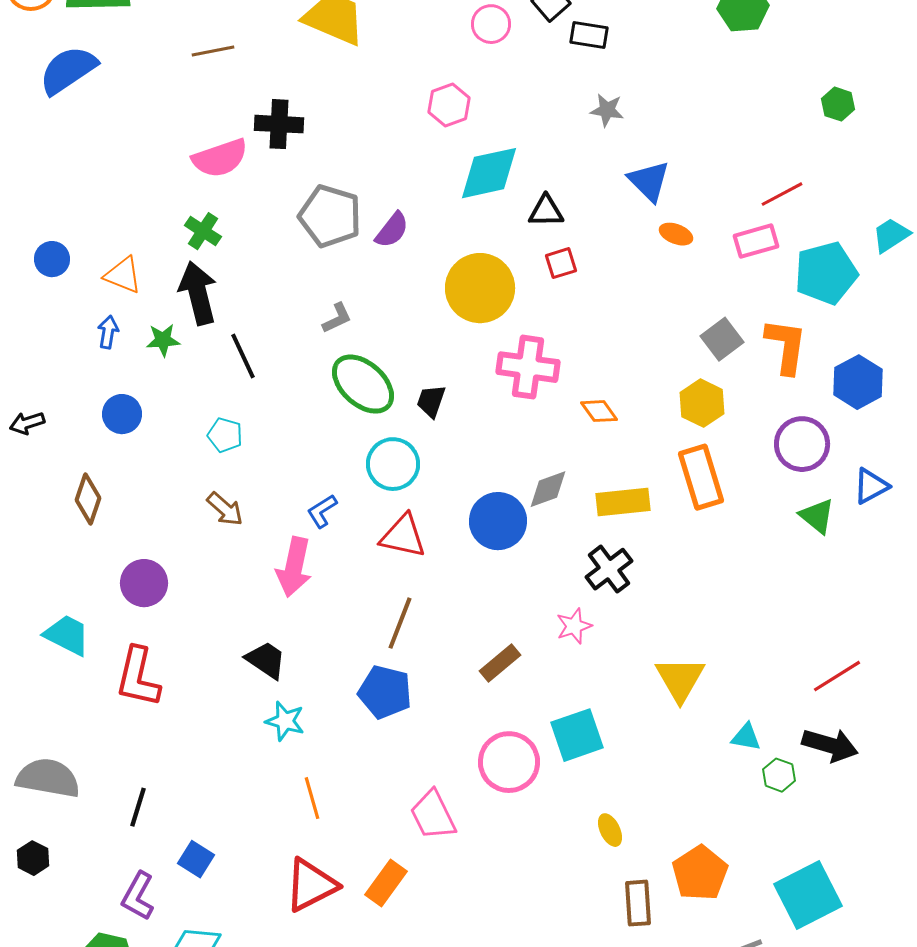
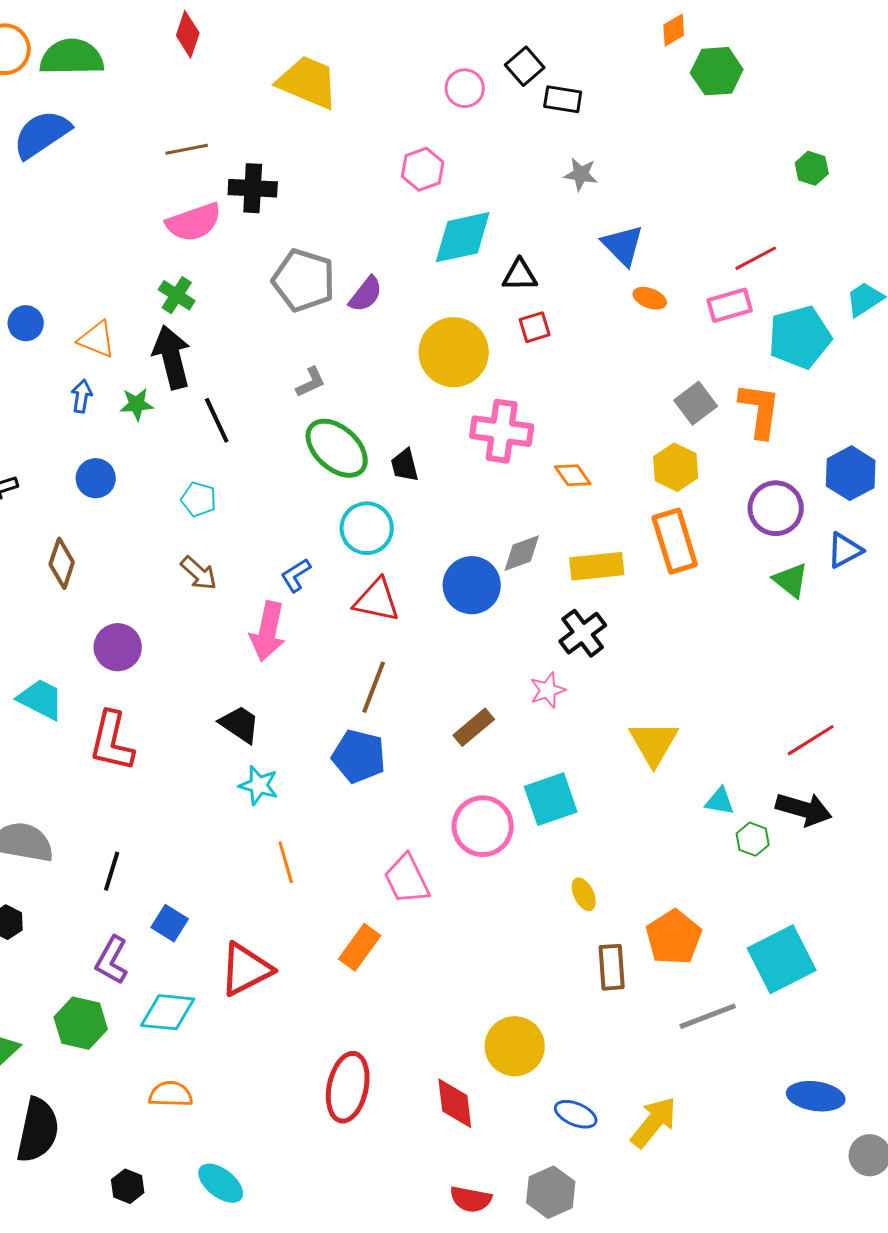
brown line: (213, 51) -> (187, 149), moved
blue hexagon: (858, 382) -> (851, 473), moved
black trapezoid: (431, 401) -> (405, 465), turned -33
red triangle: (311, 885) -> (246, 969), moved

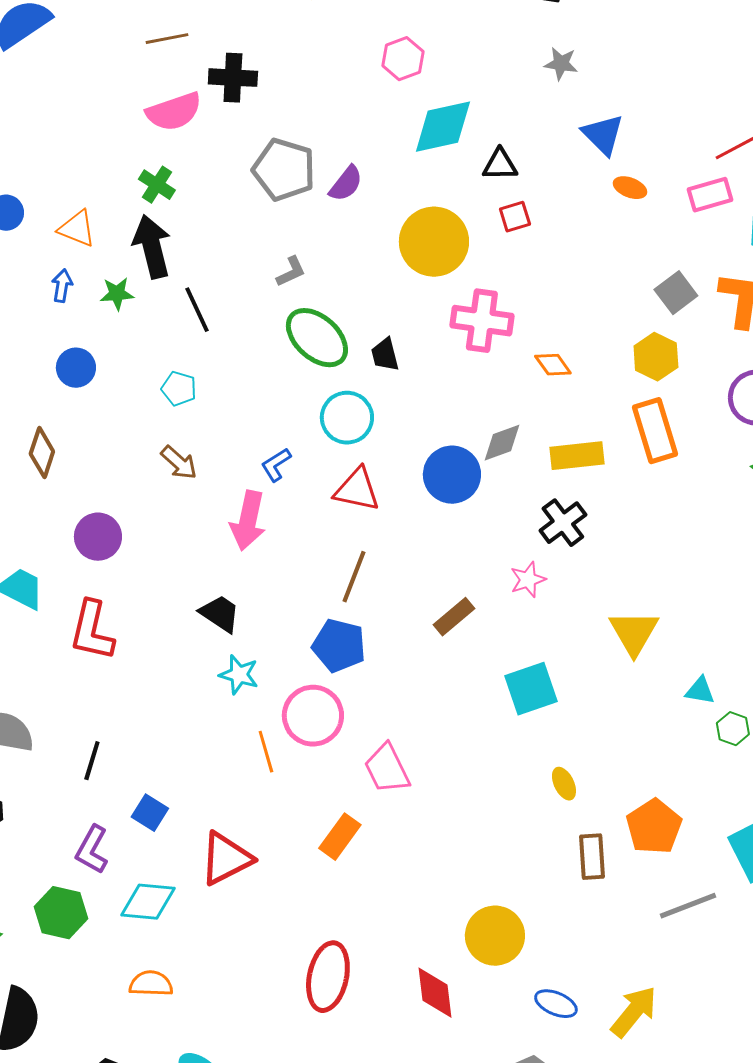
pink circle: (483, 826) -> (313, 716), moved

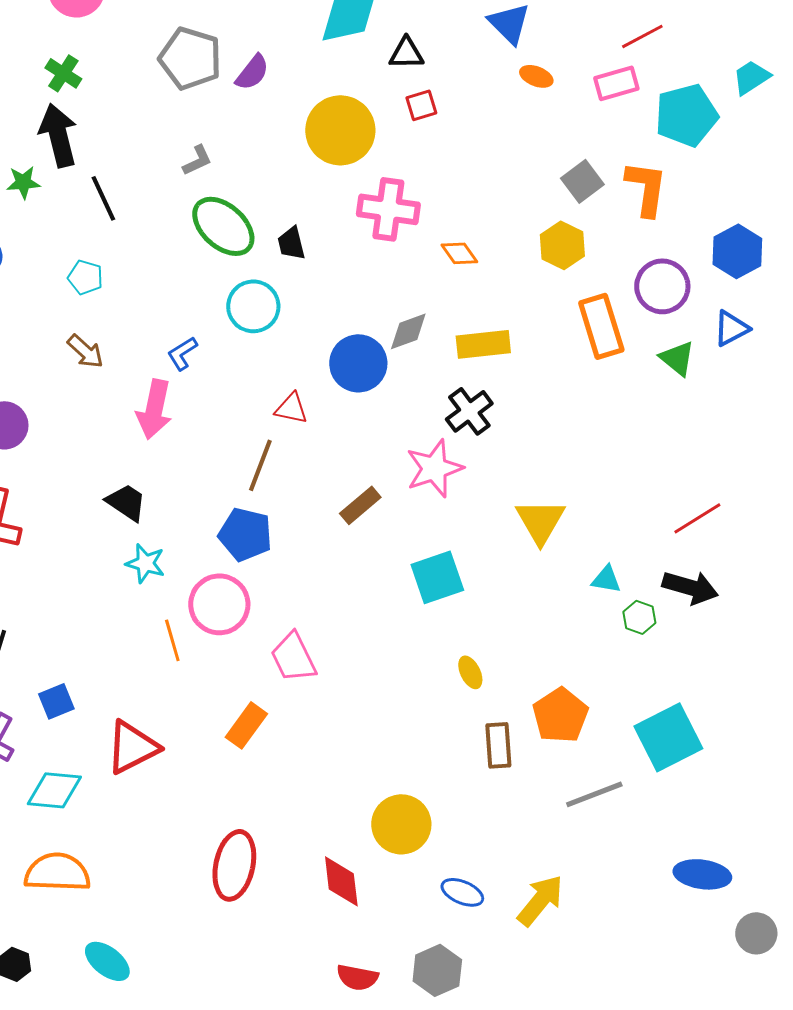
orange rectangle: (655, 431) -> (601, 326), moved
red triangle: (357, 490) -> (291, 408), moved, size x0.7
pink star: (528, 580) -> (434, 468), size x1.6
blue square: (150, 813) -> (56, 701), turned 36
orange semicircle: (151, 984) -> (57, 872), size x1.5

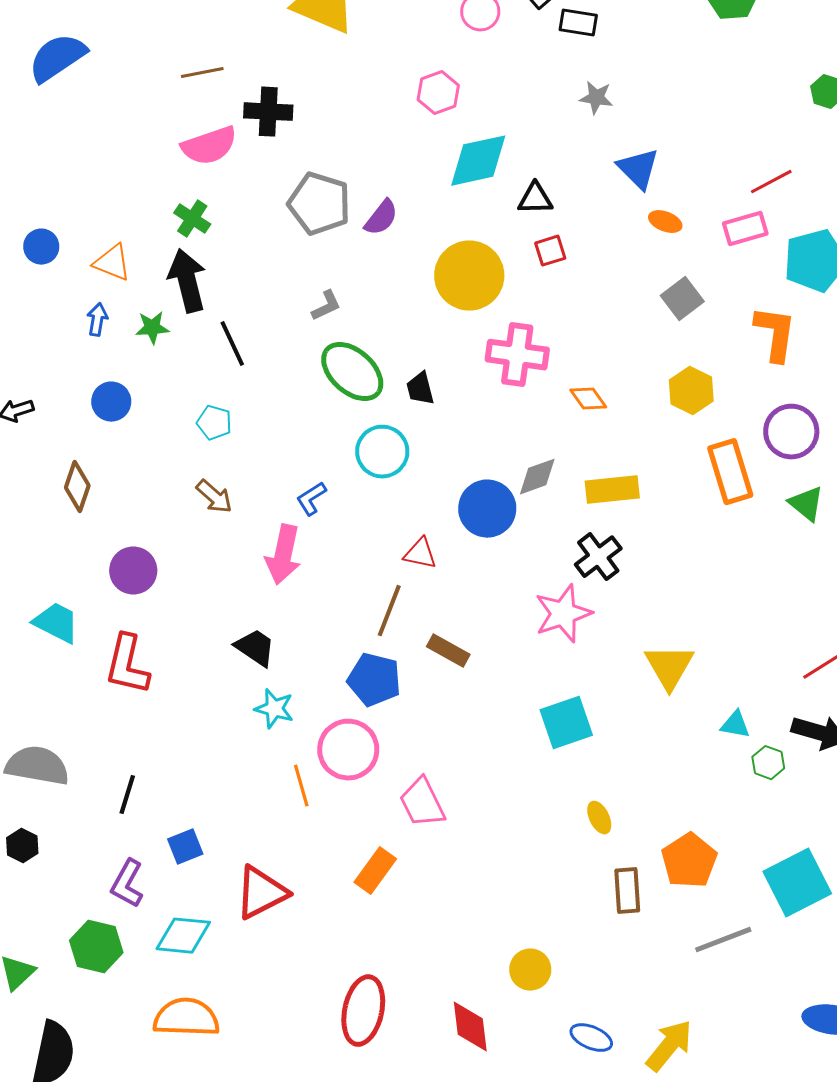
gray square: (582, 181) -> (682, 299), moved
brown rectangle: (360, 505) -> (448, 651), moved, turned 69
yellow circle: (401, 824) -> (530, 970), size x0.7

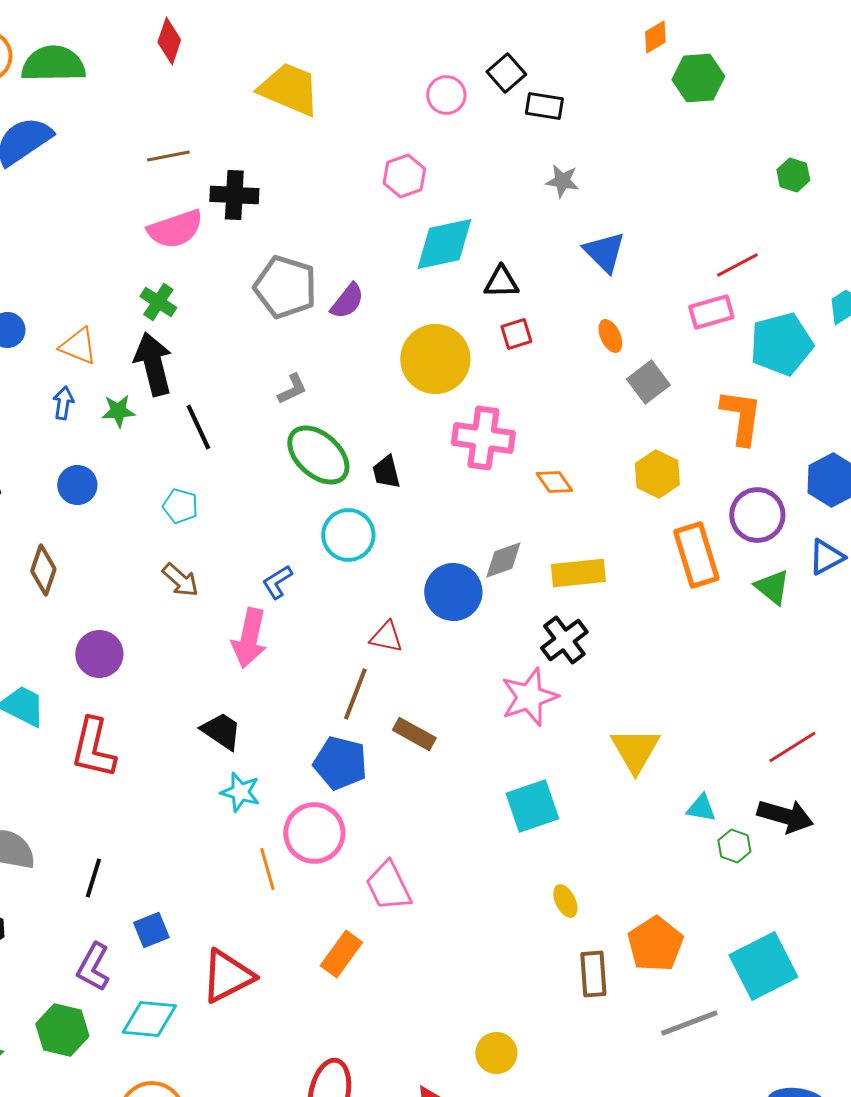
orange ellipse: (665, 222) -> (610, 336), moved, turned 44

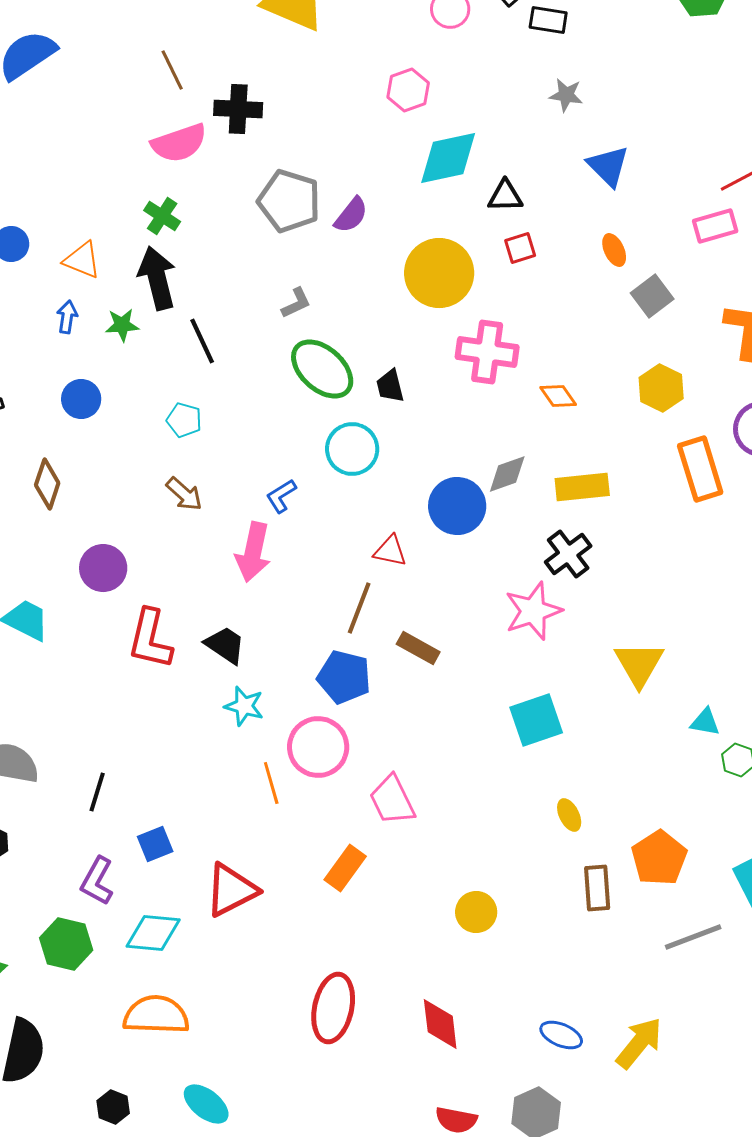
brown line: (168, 156) -> (172, 70), turned 75
red L-shape: (93, 748) -> (150, 639), moved
yellow circle: (496, 1053) -> (476, 912), moved

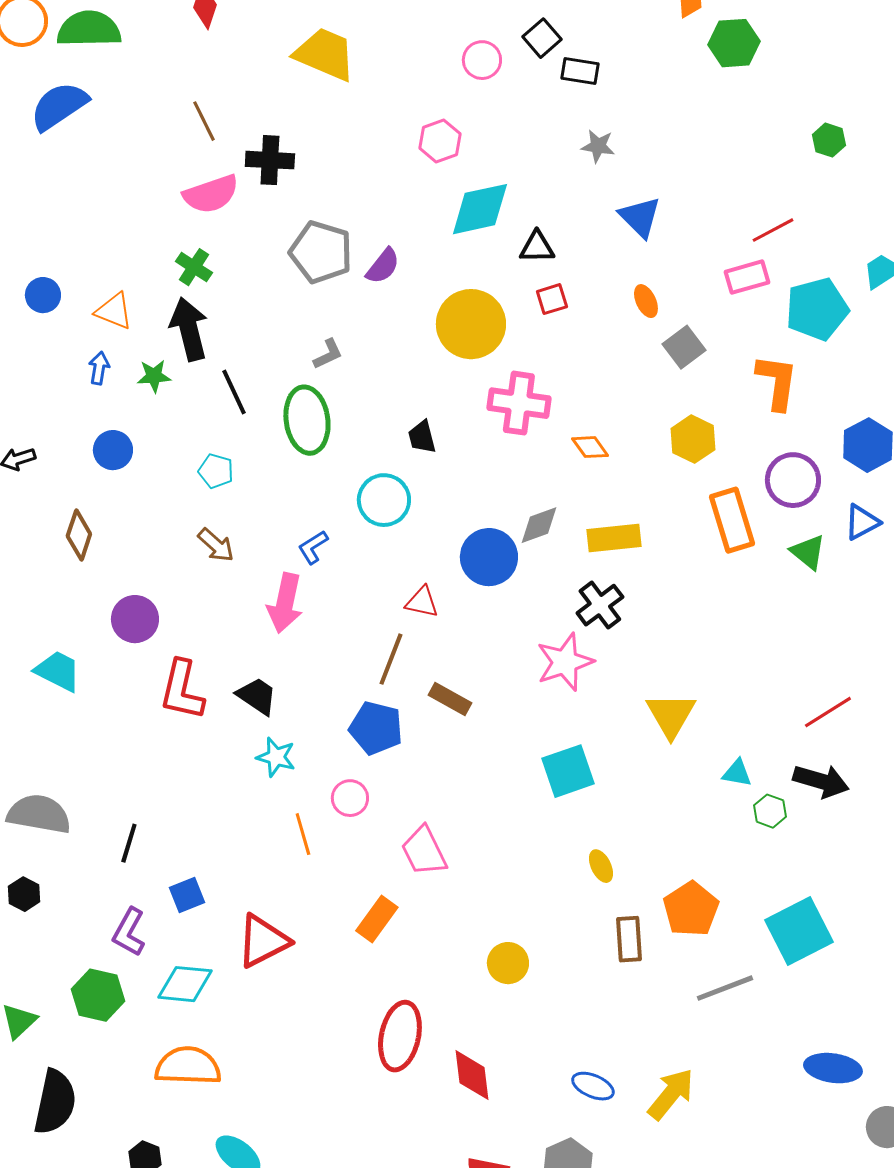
green ellipse: (322, 369) -> (307, 420), moved, turned 40
pink circle: (318, 747) -> (350, 798), size x0.6
red ellipse: (333, 1008) -> (400, 1036), moved

